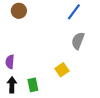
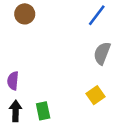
yellow square: (62, 70) -> (95, 95), moved

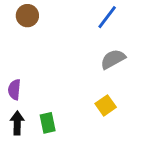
gray semicircle: (102, 53) -> (113, 59), turned 40

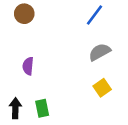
purple semicircle: (14, 90) -> (28, 66), moved
yellow square: (106, 105) -> (102, 88), moved

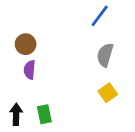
brown circle: (24, 14) -> (26, 44), moved
gray semicircle: (100, 52) -> (105, 55), turned -45

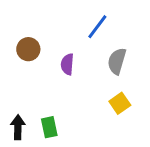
blue line: (100, 16) -> (97, 27), moved
purple semicircle: (30, 70) -> (67, 64), moved

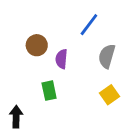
brown circle: (28, 49) -> (37, 45), moved
green rectangle: (49, 127) -> (49, 91), moved

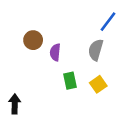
blue line: (89, 25) -> (108, 22), moved
green rectangle: (49, 91) -> (70, 81), moved

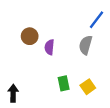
green rectangle: (70, 81) -> (64, 83), moved
yellow square: (98, 84) -> (88, 87), moved

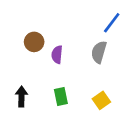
green rectangle: (64, 83) -> (61, 97), moved
black arrow: (13, 93) -> (21, 97), moved

